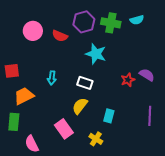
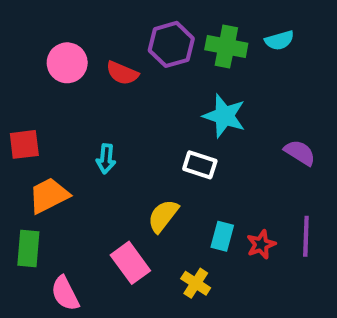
cyan star: (96, 54) -> (224, 116), moved
red star: (128, 80) -> (261, 244), moved
white rectangle: (85, 83) -> (200, 165), moved

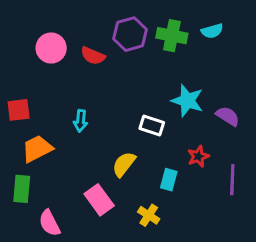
cyan star: (224, 116) -> (187, 101), moved
red star: (261, 244) -> (198, 156), moved

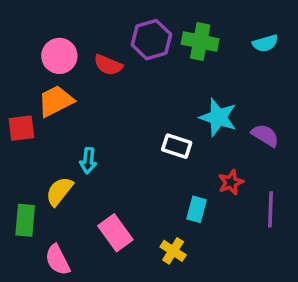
cyan semicircle: (212, 31) -> (265, 43), moved
cyan arrow: (81, 121) -> (88, 161), moved
orange trapezoid: (37, 149) -> (56, 101), moved
yellow semicircle: (124, 164) -> (59, 191), moved

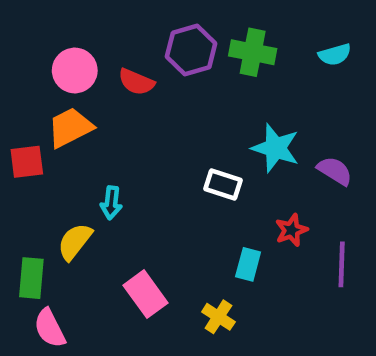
pink semicircle: (58, 260) -> (50, 328), moved

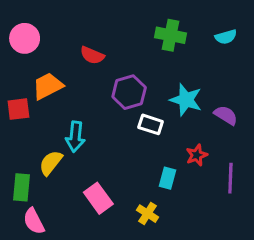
purple hexagon: (191, 50) -> (129, 92), moved
pink circle: (75, 70) -> (25, 38), moved
cyan arrow: (111, 203) -> (75, 137), size x1.4

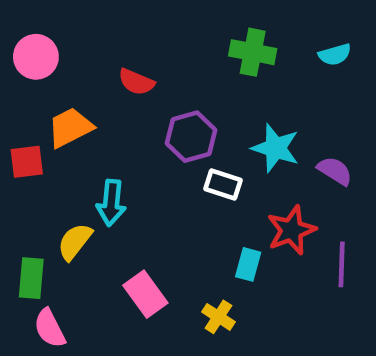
red star: (197, 155) -> (291, 230), size x1.5

